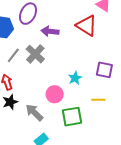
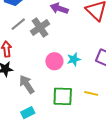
pink circle: (55, 94) -> (54, 61), moved
yellow line: (98, 100) -> (91, 93), moved

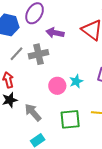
gray cross: (40, 27) -> (39, 54), turned 30

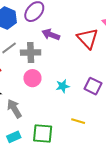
pink circle: (57, 86) -> (32, 78), moved
green square: (70, 119) -> (43, 134), moved

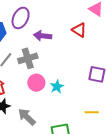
red triangle: (88, 39) -> (79, 30), size x0.7
cyan star: (63, 86) -> (57, 87), moved

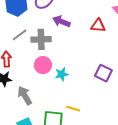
red triangle: (79, 30) -> (98, 26), turned -42
yellow line: (92, 112) -> (73, 109), moved

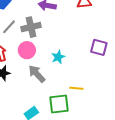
pink circle: (43, 65) -> (27, 50), moved
gray arrow: (25, 95) -> (37, 74), moved

